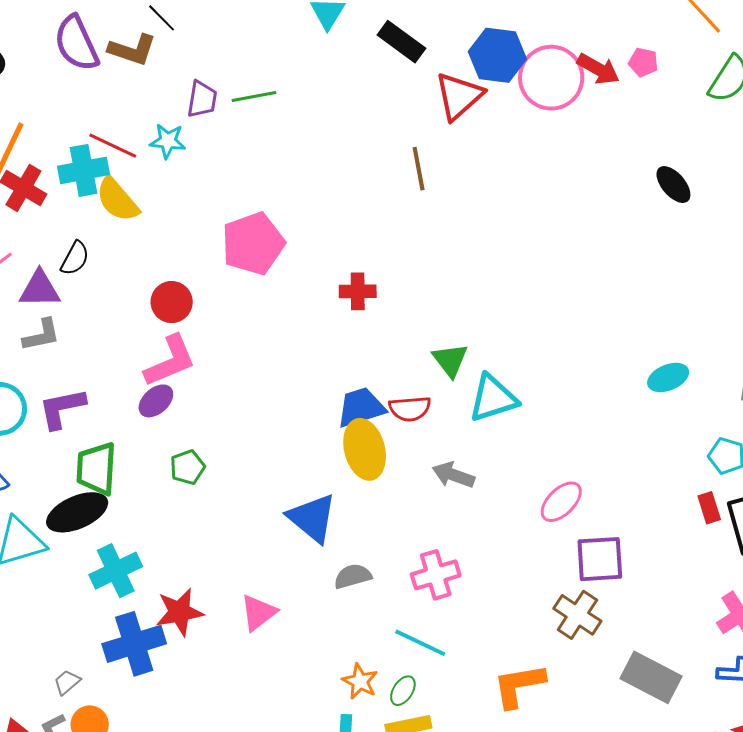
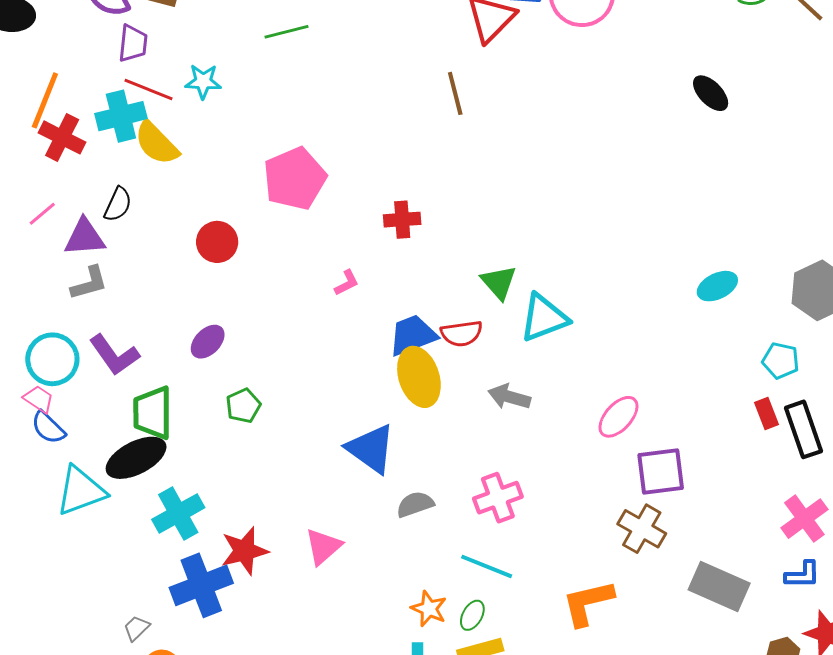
purple trapezoid: (202, 99) -> (133, 43), moved
pink L-shape: (170, 361) -> (347, 283), moved, size x0.5
purple L-shape: (62, 408) -> (114, 355), turned -110

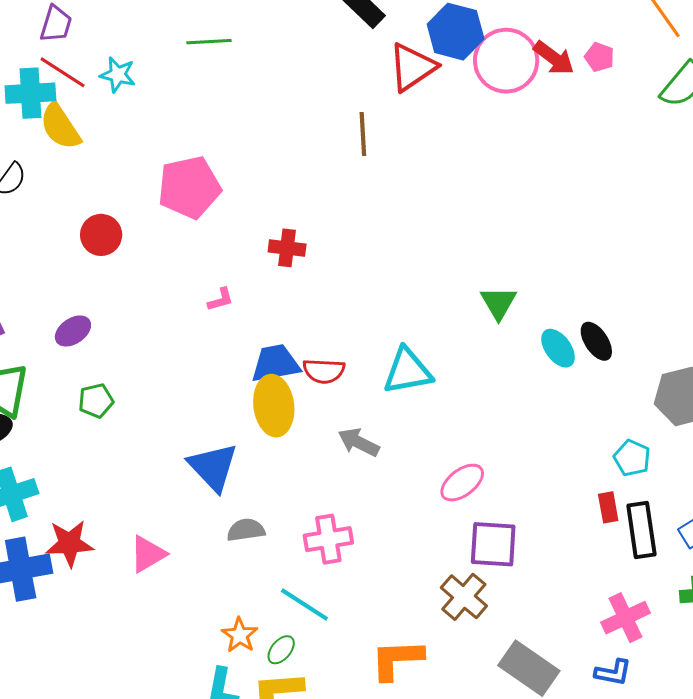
black ellipse: (711, 93) -> (596, 341), moved
green triangle: (499, 282) -> (499, 303), moved
cyan ellipse: (717, 286) -> (558, 348), moved, turned 69

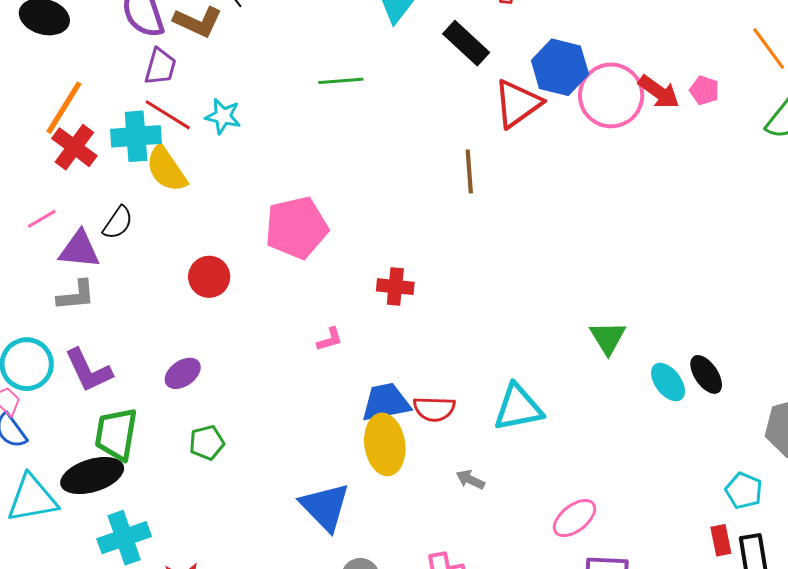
green line: (209, 42) -> (341, 81), moved
gray arrow: (359, 442) -> (470, 480), size x0.7

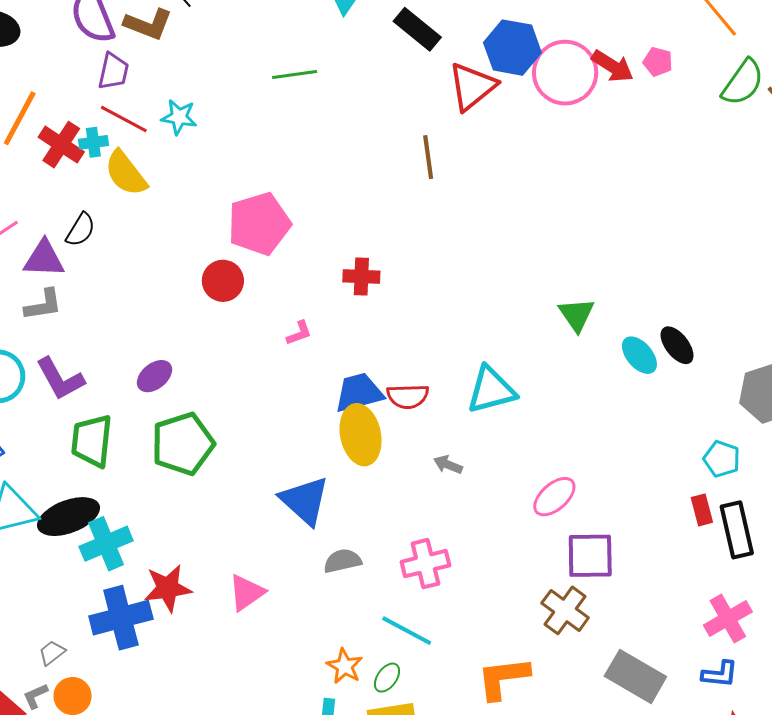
cyan cross: (136, 136) -> (93, 142), size x0.6
red cross: (74, 147) -> (61, 145), moved
red circle: (209, 277) -> (223, 281), moved
green pentagon: (207, 443) -> (183, 444), size x1.8
black ellipse: (92, 475) -> (69, 517), moved

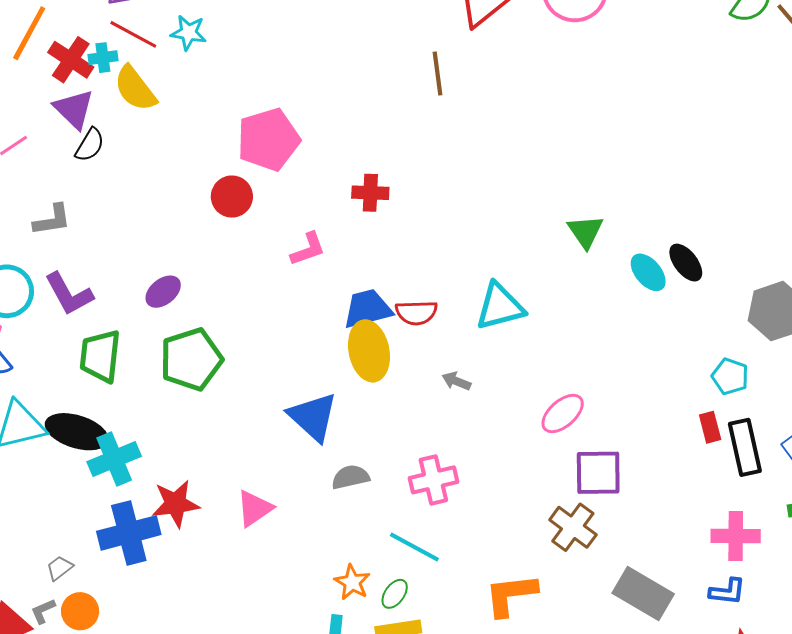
purple triangle: (44, 259) -> (74, 109), moved, turned 42
pink L-shape: (299, 333) -> (308, 249), size x1.4
black ellipse: (69, 517) -> (77, 432), turned 38
pink cross: (728, 618) -> (736, 536), turned 30

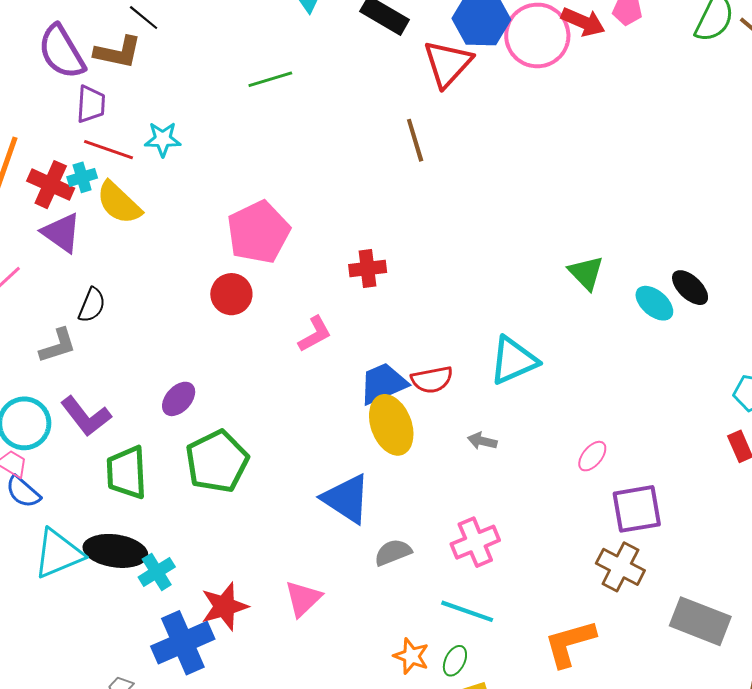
black semicircle: (90, 145) -> (92, 305), moved
pink ellipse: (563, 414) -> (592, 456), size x0.7
cyan cross: (114, 459) -> (157, 572), size x0.7

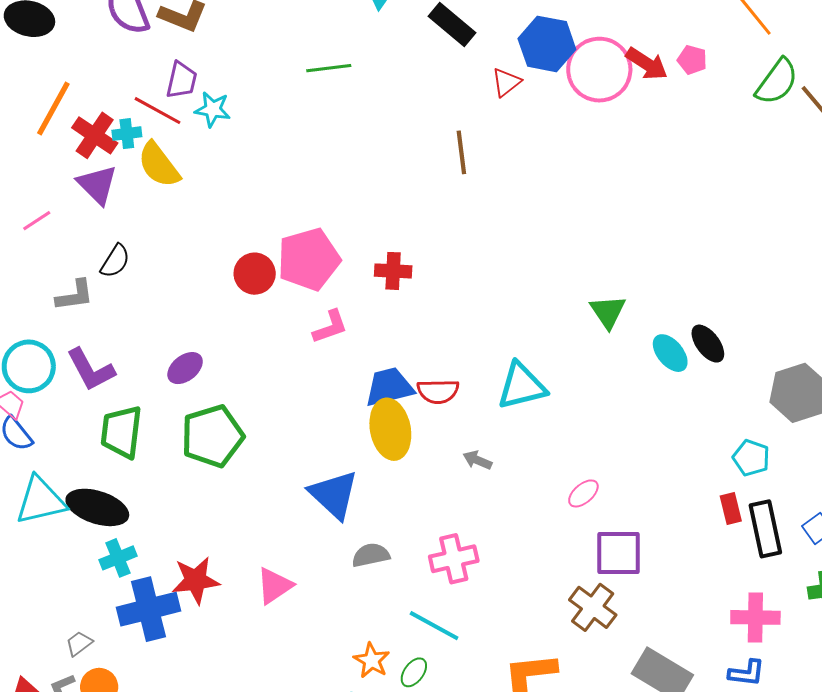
red triangle: (448, 64) -> (506, 82), size x0.6
purple trapezoid: (91, 104) -> (182, 80), moved
pink pentagon: (258, 232) -> (309, 259), moved
cyan cross: (157, 572) -> (118, 558), moved

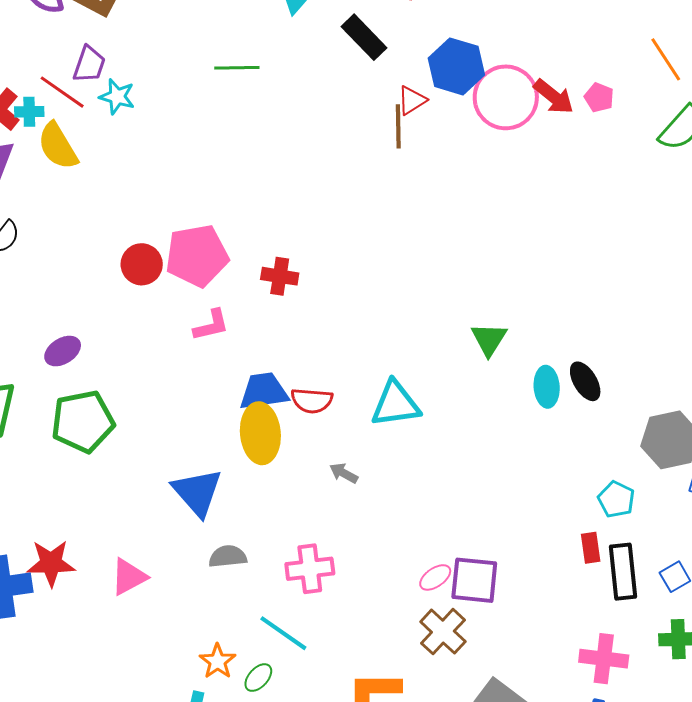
brown line: (461, 152) -> (398, 126), moved
cyan ellipse: (670, 353) -> (547, 387), turned 30
pink ellipse: (583, 493) -> (435, 577), moved

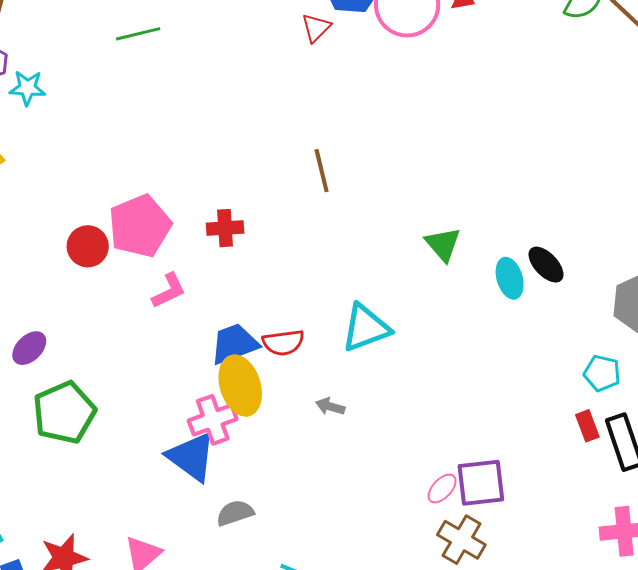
brown line: (398, 126) -> (322, 171), moved
pink cross: (310, 569) -> (213, 420), moved

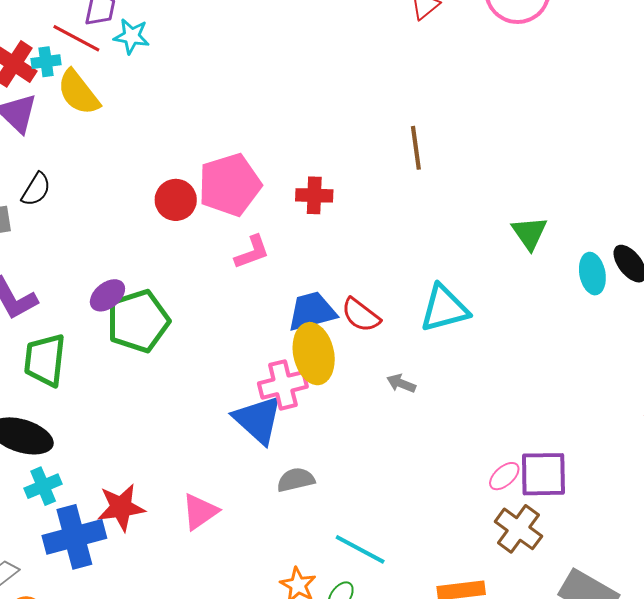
red semicircle: (283, 343) -> (361, 315), turned 39
green pentagon: (64, 413) -> (138, 321), moved

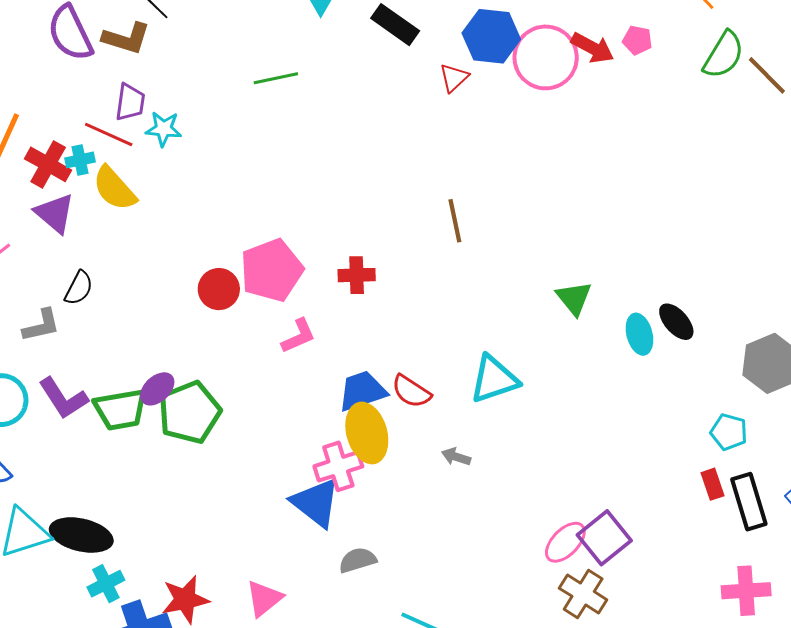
green trapezoid: (45, 360) -> (120, 409), moved, turned -102
purple square: (543, 474) -> (604, 538), turned -34
pink ellipse: (504, 476) -> (565, 542), size x1.4

